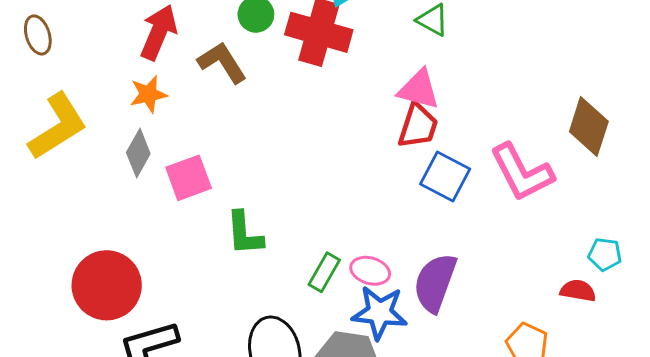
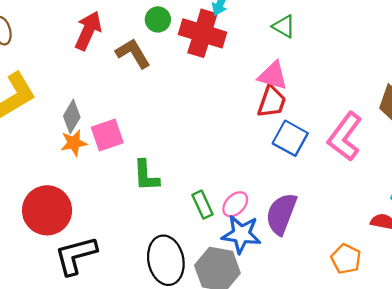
orange star: (148, 94) -> (74, 143), moved
pink L-shape: (522, 172) -> (345, 137), turned 63
pink ellipse: (370, 271) -> (235, 204), turned -64
green rectangle: (324, 272) -> (202, 205), turned -56

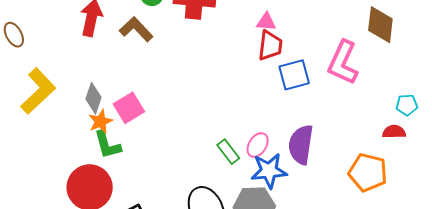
pink triangle: (273, 76) -> (266, 22), size x0.7
blue square: (290, 138) -> (294, 75), turned -32
green L-shape: (146, 176) -> (107, 145), moved
orange pentagon: (346, 259) -> (368, 172), size x1.4

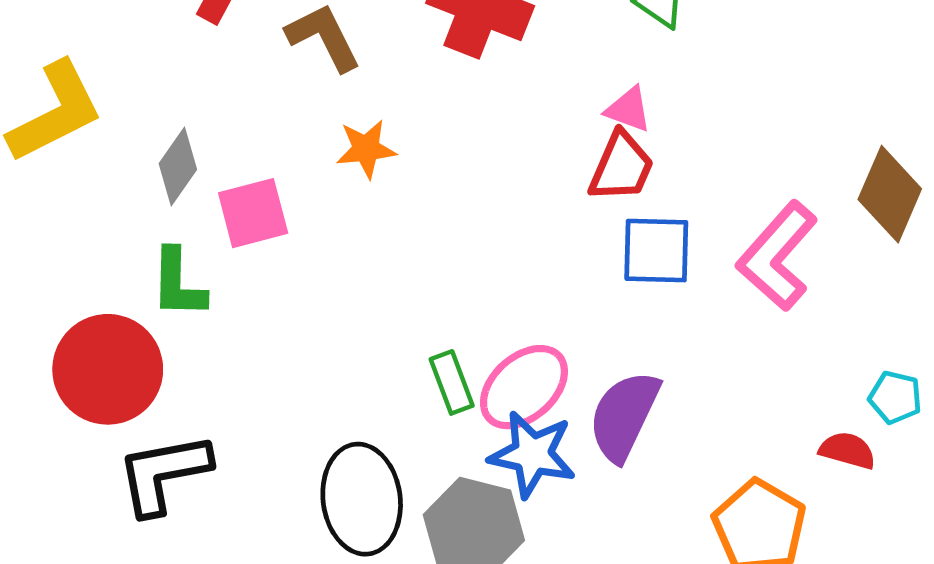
orange star: (100, 121) -> (366, 149), moved
pink ellipse: (258, 145) -> (524, 387), size x1.5

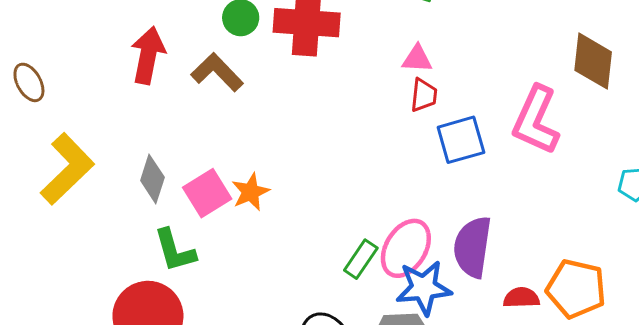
orange star: (366, 149) -> (251, 192), moved
red trapezoid: (621, 167) -> (424, 95), size x0.7
green rectangle: (452, 382) -> (361, 259), turned 72
red semicircle: (847, 450) -> (521, 298), moved

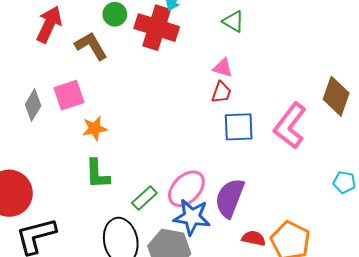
pink square: (207, 193) -> (69, 95), moved
green L-shape: (175, 250) -> (97, 174), moved
green rectangle: (361, 259) -> (144, 198), moved

